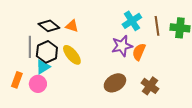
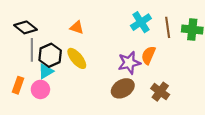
black diamond: (49, 26) -> (25, 27), moved
purple star: (122, 46) -> (129, 63), moved

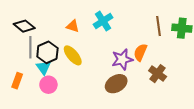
cyan cross: (141, 22) -> (103, 21), moved
cyan triangle: (46, 71) -> (43, 68), turned -35
pink circle: (40, 89) -> (48, 85), moved
brown cross: (160, 92) -> (158, 74), moved

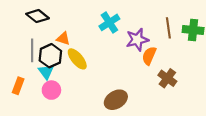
black diamond: (24, 26) -> (37, 16), moved
orange triangle: (73, 26) -> (63, 39), moved
purple star: (122, 59) -> (137, 40), moved
brown ellipse: (116, 84) -> (116, 100), moved

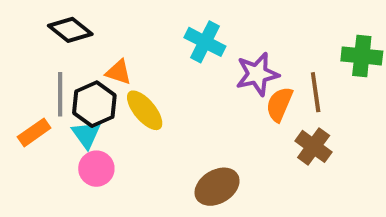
cyan cross: (109, 22) -> (205, 42), turned -30
brown line: (168, 28) -> (316, 92), moved
orange rectangle: (18, 86) -> (34, 132), moved, turned 35

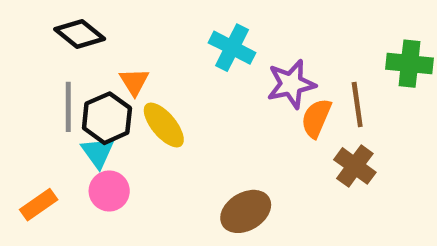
orange triangle: (119, 72) -> (134, 82), turned 40
orange rectangle: (34, 132) -> (39, 205), moved

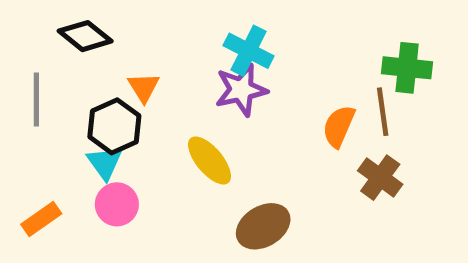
green cross: (409, 64) -> (407, 68), moved
purple star: (291, 84) -> (241, 90), moved
gray line: (68, 107) -> (36, 100), moved
yellow ellipse: (164, 125) -> (209, 160), moved

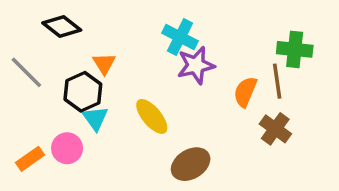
purple star: (241, 90) -> (196, 65), moved
gray line: (36, 100) -> (26, 72), turned -45
cyan triangle: (105, 163) -> (95, 118), moved
pink circle: (117, 204) -> (67, 148), moved

